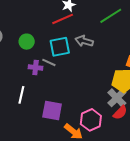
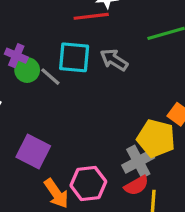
green circle: (27, 42) -> (27, 70), moved
purple cross: (36, 67) -> (16, 56), moved

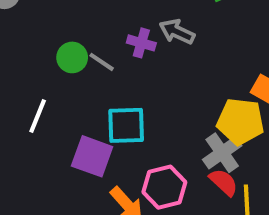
purple cross: (16, 56) -> (141, 43), moved
cyan square: (74, 57) -> (126, 125), moved
red semicircle: (136, 185) -> (224, 182), turned -100

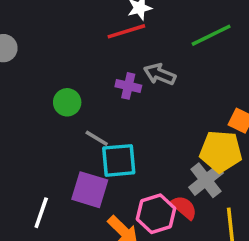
gray line: (102, 62) -> (97, 138), moved
white line: (38, 116) -> (41, 213), moved
red semicircle: (224, 182) -> (184, 207), moved

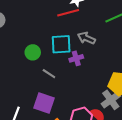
purple cross: (128, 86) -> (76, 58), moved, turned -32
cyan square: (119, 160) -> (61, 44), moved

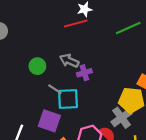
gray arrow: (86, 38) -> (69, 61), moved
cyan square: (61, 44) -> (68, 99), moved

